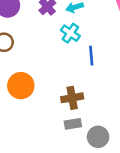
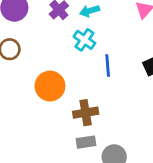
orange circle: (21, 86) -> (50, 86), moved

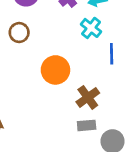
brown cross: (86, 113) -> (88, 97), turned -30

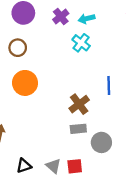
blue line: (112, 54) -> (109, 85), moved
orange circle: (55, 70) -> (25, 83), moved

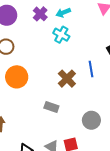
brown cross: (79, 104) -> (67, 79), moved
gray rectangle: (78, 129) -> (51, 107), moved, turned 32

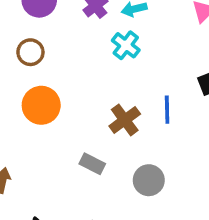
gray circle: (91, 120) -> (149, 180), moved

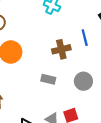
brown cross: (125, 120) -> (61, 49), turned 36

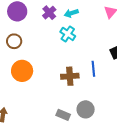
gray rectangle: (48, 79) -> (63, 115), moved

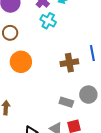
cyan cross: (68, 34) -> (48, 21), moved

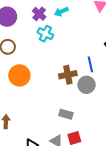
gray circle: (88, 95) -> (87, 85), moved

